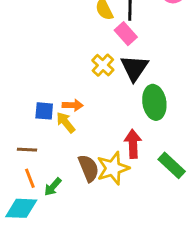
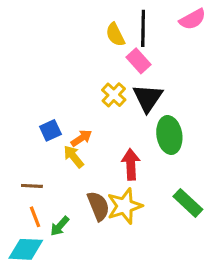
orange arrow: (73, 105) -> (81, 138), turned -36
blue square: (44, 111) -> (50, 130), moved, turned -30
red arrow: (133, 144) -> (131, 164), moved

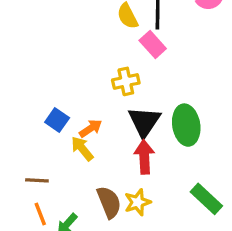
yellow cross: (114, 95) -> (126, 81), turned 35
black triangle: (148, 98) -> (144, 122), moved
blue square: (50, 130) -> (57, 120), turned -30
yellow star: (125, 206) -> (138, 202), size x0.7

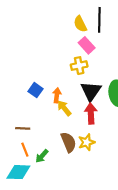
pink rectangle: (153, 45) -> (87, 45), moved
orange arrow: (91, 128) -> (57, 95), turned -48
yellow arrow: (82, 149) -> (64, 108), moved

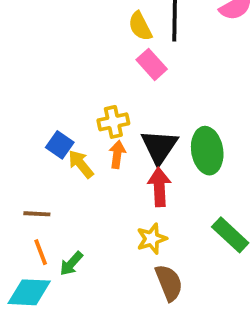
yellow cross: (79, 66) -> (113, 122), moved
orange arrow: (57, 95) -> (117, 154), moved
yellow arrow: (64, 108) -> (81, 164), moved
brown semicircle: (68, 142) -> (169, 283), moved

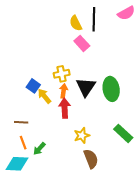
red arrow: (159, 187) -> (65, 108), moved

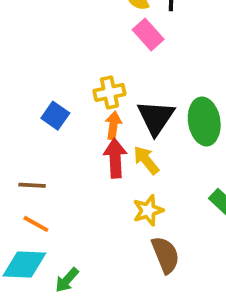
yellow arrow: (44, 96) -> (146, 160), moved
orange line: (23, 143) -> (36, 224), turned -40
green arrow: (39, 149) -> (67, 280), moved

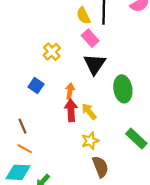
yellow cross: (109, 92) -> (52, 52), moved, turned -30
black triangle: (156, 118) -> (95, 64), moved
brown line: (32, 185) -> (23, 126), turned 63

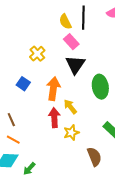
orange arrow: (70, 91) -> (53, 89), size x1.6
red arrow: (71, 110) -> (54, 118), moved
brown semicircle: (100, 167) -> (94, 157), moved

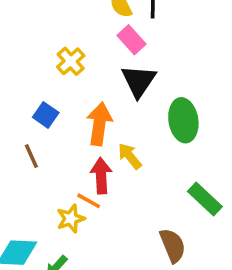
brown line: (11, 120) -> (31, 156), moved
yellow star: (71, 133) -> (71, 219), moved
orange line: (13, 140) -> (89, 201), moved

